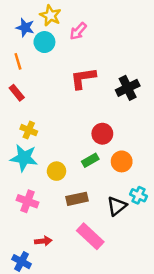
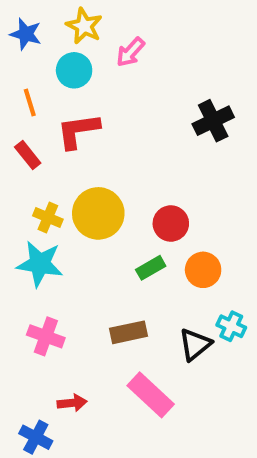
blue star: (25, 28) -> (26, 34), moved
red L-shape: (83, 78) -> (78, 131), moved
black cross: (128, 88) -> (213, 121), moved
yellow circle: (56, 171) -> (98, 213), moved, size x1.6

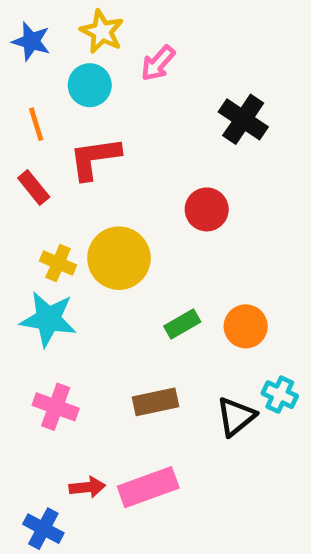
black cross: (213, 121) -> (243, 119), moved, turned -30
red circle: (171, 223) -> (207, 209), moved
pink rectangle: (151, 395) -> (148, 487), moved, turned -63

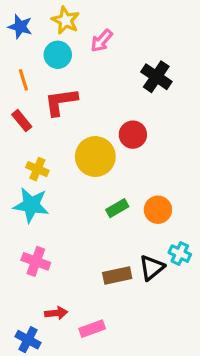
yellow circle: (119, 258) -> (95, 157), moved
brown rectangle: (156, 402) -> (117, 275), moved
pink rectangle: (148, 487) -> (92, 329), moved, size x0.7

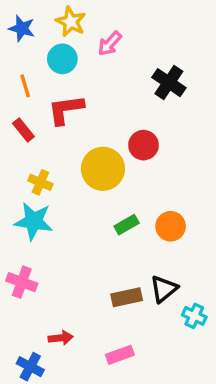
cyan cross: (180, 254) -> (194, 316), moved
pink cross: (36, 261) -> (22, 282), moved
pink rectangle: (92, 329) -> (120, 355), moved

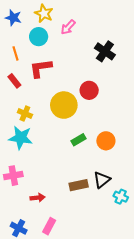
pink cross: (22, 282) -> (13, 176), turned -30
red arrow: (61, 338) -> (38, 198), moved
pink rectangle: (120, 355) -> (49, 226), moved, turned -42

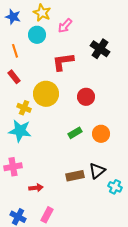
red L-shape: (41, 68) -> (63, 62), moved
red circle: (89, 90) -> (86, 97), moved
yellow circle: (64, 105) -> (46, 94), moved

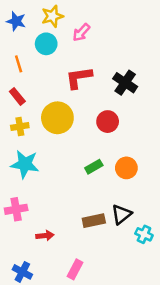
yellow star: (42, 13) -> (52, 16), turned 30
black cross: (100, 49) -> (125, 83), moved
yellow cross: (24, 108) -> (20, 127), moved, turned -32
pink rectangle: (47, 215) -> (75, 269), moved

